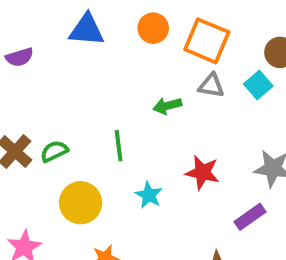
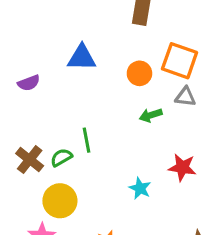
orange circle: (153, 28) -> (139, 73), moved
green line: (119, 146) -> (86, 140), moved
yellow circle: (81, 203) -> (60, 201), moved

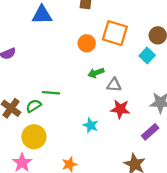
blue triangle: (82, 58) -> (42, 15), moved
gray triangle: (185, 97) -> (114, 85), moved
green line: (86, 140) -> (51, 93), turned -72

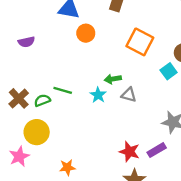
orange circle: (87, 43) -> (86, 33), moved
red star: (120, 109) -> (129, 152), moved
cyan star: (91, 125) -> (98, 95), moved

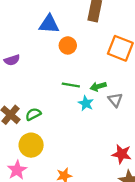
green line: (63, 90) -> (71, 85), moved
gray triangle: (129, 95) -> (115, 100), turned 42

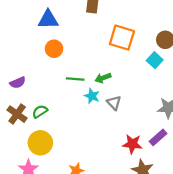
orange circle: (68, 45) -> (54, 49), moved
purple semicircle: (12, 60) -> (18, 83), moved
gray triangle: (115, 100) -> (114, 103), moved

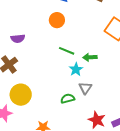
gray triangle: (114, 103) -> (85, 88), moved
green semicircle: (40, 111) -> (68, 98), moved

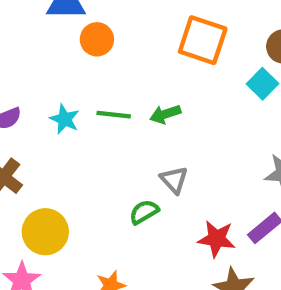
orange circle: (57, 20) -> (97, 39), moved
cyan star: (76, 69) -> (65, 119), moved

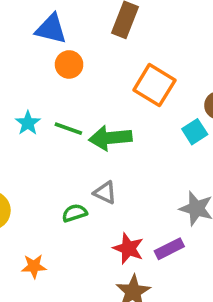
green arrow: (165, 114) -> (110, 138), size x1.6
gray triangle: (174, 180) -> (105, 193), turned -35

